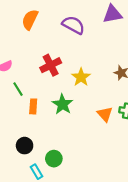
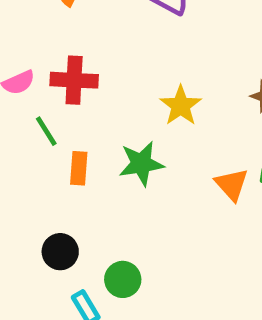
red cross: (51, 65) -> (74, 80), moved, turned 30
green star: (63, 104) -> (141, 164), turned 30

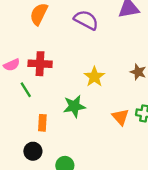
orange rectangle: (79, 168) -> (42, 123), moved

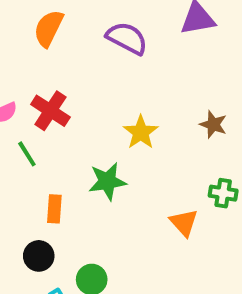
red cross: (40, 64) -> (50, 111), turned 30
orange triangle: (120, 117) -> (184, 223), moved

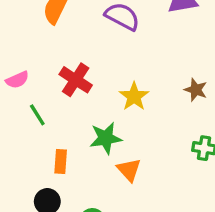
red cross: (50, 111) -> (76, 80), moved
orange triangle: (184, 223) -> (129, 170), moved

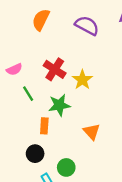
yellow star: (134, 96) -> (82, 80), moved
green star: (106, 138) -> (59, 105), moved

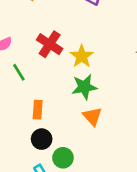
green star: (59, 105) -> (84, 87), moved
black circle: (35, 154) -> (42, 139), moved

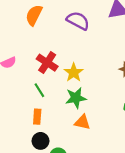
green line: (19, 72) -> (39, 90), moved
orange triangle: (92, 116) -> (82, 122), turned -35

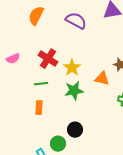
green line: (39, 90) -> (41, 84), turned -64
orange triangle: (82, 122) -> (102, 79), moved
black circle: (41, 141) -> (75, 130), moved

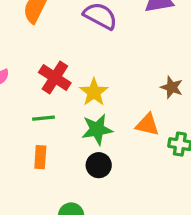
orange triangle: (102, 79) -> (147, 125), moved
black circle: (75, 130) -> (99, 165), moved

